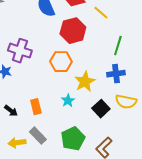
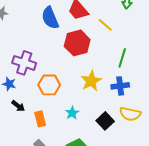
orange hexagon: (61, 62) -> (49, 85), moved
yellow star: (85, 82) -> (91, 81), moved
black arrow: (11, 111) -> (18, 106), moved

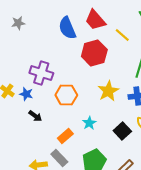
orange rectangle: (40, 119) -> (65, 136), moved, turned 63

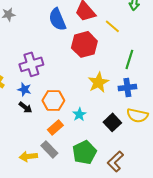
purple cross: (41, 73) -> (31, 64), turned -35
blue star: (26, 94) -> (24, 89), moved
orange hexagon: (66, 95) -> (53, 100), moved

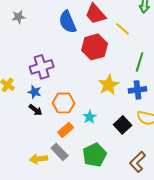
brown L-shape: (115, 161) -> (138, 162), moved

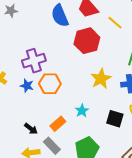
orange hexagon: (64, 103) -> (50, 84), moved
black arrow: (36, 110) -> (31, 129), moved
black square: (123, 125) -> (115, 119), turned -30

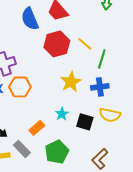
yellow line: (115, 23) -> (85, 44), moved
cyan star: (82, 111) -> (62, 114), moved
orange rectangle: (58, 124) -> (37, 128), moved

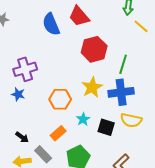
red hexagon: (57, 44) -> (94, 49), moved
yellow line: (85, 44) -> (141, 26), moved
orange hexagon: (20, 87) -> (60, 99), moved
blue cross: (100, 87) -> (121, 92), size x1.4

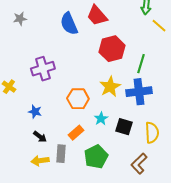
blue star: (18, 94) -> (35, 112), moved
yellow semicircle: (131, 120) -> (152, 133), moved, turned -105
gray rectangle: (43, 154) -> (61, 154), turned 48

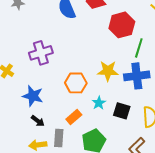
red hexagon: (112, 49) -> (122, 25), moved
yellow star: (110, 87) -> (108, 71), turned 30
blue star: (35, 112) -> (33, 96), size x1.5

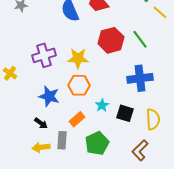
red hexagon: (122, 25) -> (111, 40), moved
green line: (139, 48) -> (140, 39), moved, turned -54
yellow star: (108, 71) -> (78, 58), moved
blue star: (33, 96) -> (49, 96), moved

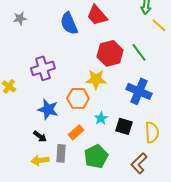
yellow star: (78, 58) -> (96, 79), moved
blue cross: (140, 78) -> (139, 91), turned 30

